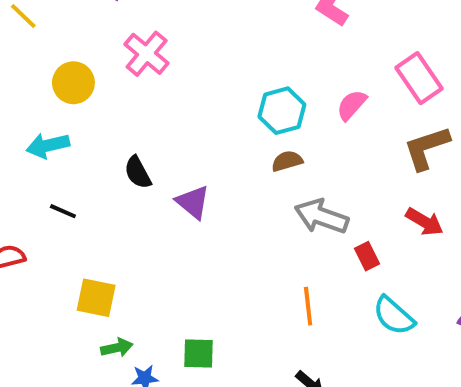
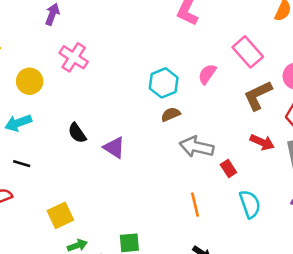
black line: (63, 211) -> (22, 164), moved
yellow square: (96, 298) -> (60, 215), turned -30
cyan semicircle: (394, 316) -> (250, 204), turned -144

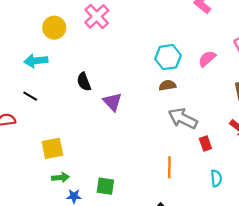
cyan semicircle: (250, 204) -> (216, 178), size x0.7

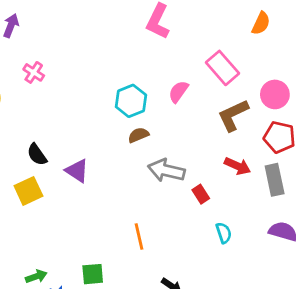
pink cross: (97, 16) -> (34, 72), size x0.7
yellow square: (52, 148) -> (28, 191), moved
orange line: (169, 167) -> (139, 236), moved

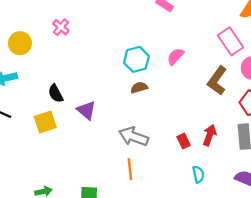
pink rectangle: (222, 68) -> (231, 41), moved
brown L-shape: (233, 115) -> (217, 81), turned -36
red arrow: (237, 166) -> (210, 135), moved, turned -102
gray arrow: (166, 170) -> (134, 137), moved

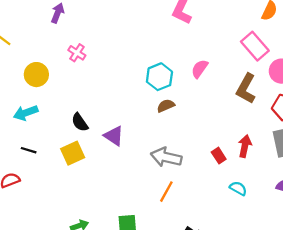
orange line: (130, 169) -> (166, 192), turned 42
cyan semicircle: (198, 174) -> (238, 188), turned -42

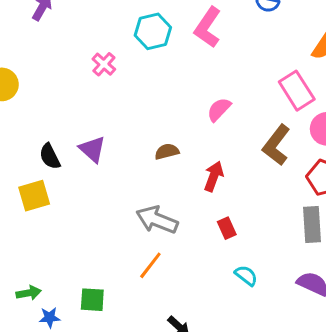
pink cross: (77, 53) -> (104, 64), moved
cyan hexagon: (159, 77) -> (153, 31), moved
purple triangle: (114, 136) -> (92, 149), moved
red arrow: (245, 146) -> (214, 176), moved

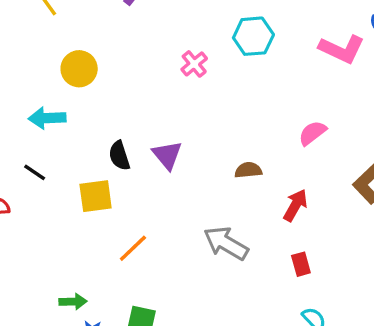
pink L-shape: (208, 27) -> (342, 49), moved, turned -108
orange line: (150, 265) -> (133, 248), moved

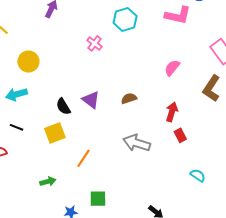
brown semicircle: (248, 170) -> (129, 98), moved
red rectangle: (301, 264) -> (180, 135), moved
green arrow: (73, 302) -> (48, 182), moved

